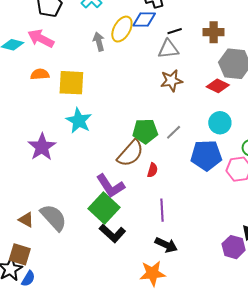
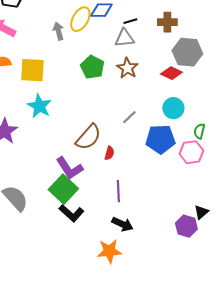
brown star: (171, 81) -> (127, 68), turned -30
green pentagon: (145, 131) -> (92, 67), moved, turned 30

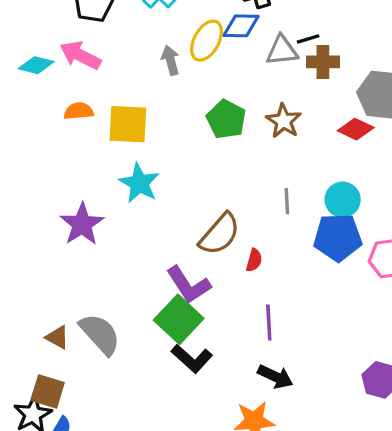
black line: (130, 21) -> (308, 39), moved
brown cross: (167, 22) -> (323, 62), moved
gray triangle: (124, 38) -> (282, 50), moved
cyan circle: (173, 108) -> (343, 200), moved
gray line: (129, 117) -> (287, 201), turned -49

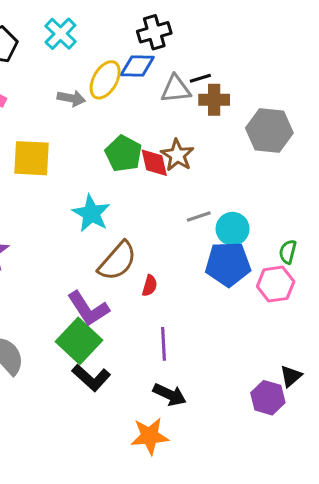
gray arrow: (170, 60) -> (71, 98), turned 116
red diamond: (356, 129) -> (154, 163), moved, turned 52
cyan star: (139, 183) -> (91, 213), moved
gray line: (287, 201) -> (199, 216), moved, turned 75

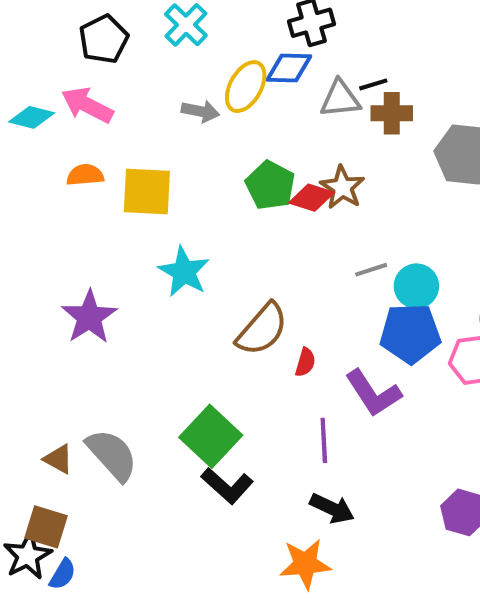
red diamond: (154, 163) -> (311, 198), turned -60
cyan star: (91, 213) -> (184, 272), moved
purple L-shape: (88, 309) -> (373, 393), moved

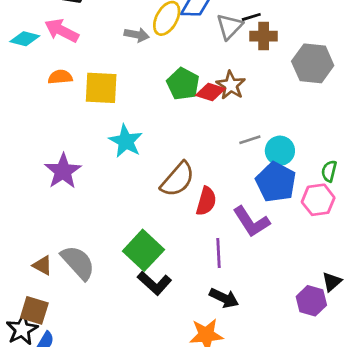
gray triangle: (340, 99) -> (229, 27), turned -40
blue pentagon: (410, 333) -> (276, 182), turned 30
red semicircle: (305, 362) -> (206, 201), size x1.5

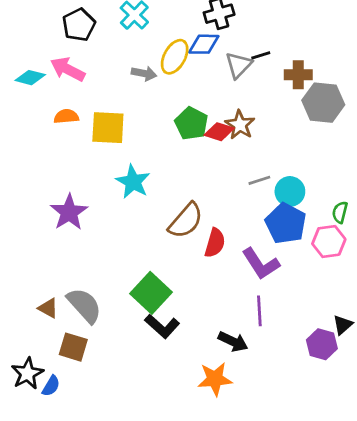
brown cross: (264, 36) -> (298, 75), moved
purple line: (219, 253) -> (259, 311), moved
brown square: (34, 310) -> (73, 347), moved

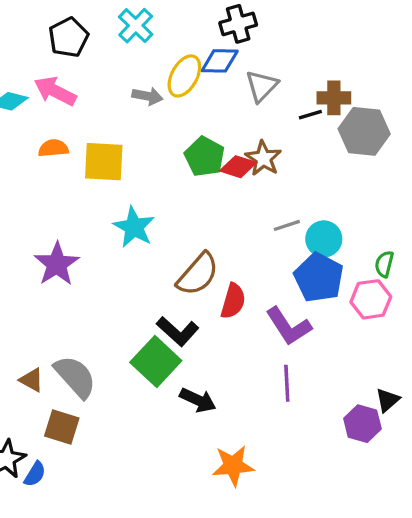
black line: (261, 55) -> (310, 115), moved
black L-shape: (162, 326) -> (178, 331), moved
black arrow: (233, 341) -> (198, 400), moved

